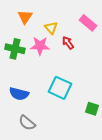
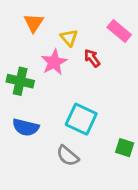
pink star: (40, 46) -> (54, 62), turned -30
green cross: (15, 49) -> (20, 81), moved
gray semicircle: (27, 123) -> (68, 156), moved

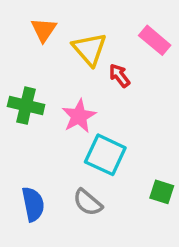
yellow triangle: (69, 38) -> (89, 49), size x1.5
pink star: (54, 62) -> (79, 116), moved
blue semicircle: (26, 127) -> (33, 204), moved, turned -115

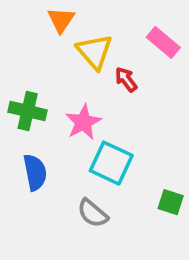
orange triangle: (44, 30) -> (61, 20), moved
blue semicircle: (33, 204) -> (35, 172), moved

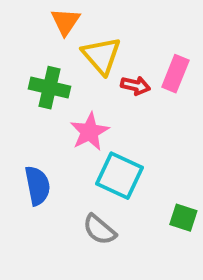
pink rectangle: (163, 42) -> (175, 74), moved, turned 72
red arrow: (126, 79) -> (135, 86), turned 140
green cross: (28, 111) -> (49, 88), moved

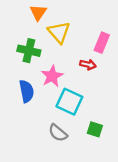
red arrow: (135, 86) -> (88, 65), moved
blue semicircle: (37, 186) -> (27, 91), moved
green square: (183, 218) -> (95, 129), moved

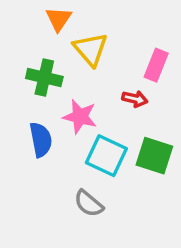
pink star: (52, 76) -> (80, 117), turned -30
green square: (95, 129) -> (154, 156), moved, size x1.5

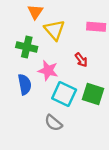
pink rectangle: (156, 65) -> (96, 27), moved, turned 72
red arrow: (135, 99) -> (81, 60), turned 40

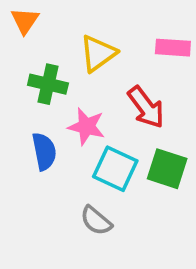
orange triangle: (35, 12) -> (25, 21), moved
yellow triangle: (54, 30) -> (98, 53), turned 35
red arrow: (81, 60) -> (146, 107), size x1.6

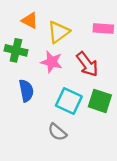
orange triangle: (25, 21) -> (30, 20), moved, turned -36
green cross: (48, 84) -> (16, 50), moved
pink star: (86, 126) -> (52, 62), moved

